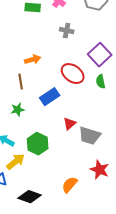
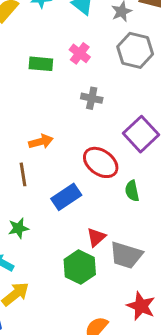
green semicircle: (101, 82) -> (132, 191), moved
green star: (18, 110) -> (18, 228), moved
green hexagon: (38, 144) -> (80, 267), moved

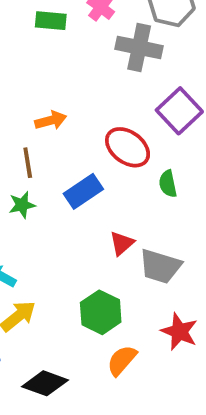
gray cross: (92, 98) -> (139, 48), moved, size x1.6
green star: (18, 228) -> (22, 205), moved
green hexagon: (80, 267) -> (101, 312), moved

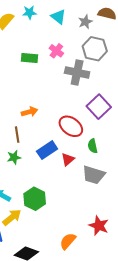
red triangle: (122, 243) -> (68, 159), moved
gray trapezoid: (160, 266) -> (94, 175), moved
green hexagon: (101, 312) -> (35, 199), moved

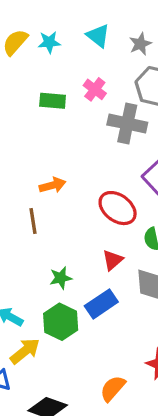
cyan star: (29, 12) -> (49, 42), moved
blue rectangle: (47, 150) -> (101, 304), moved
green star: (14, 157) -> (61, 278), moved

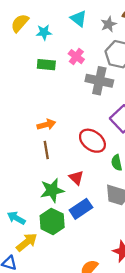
cyan star: (49, 42) -> (44, 32), moved
brown line: (33, 221) -> (46, 150), moved
red triangle: (113, 260) -> (76, 178), moved, turned -35
green star: (61, 278) -> (52, 190), size x1.5

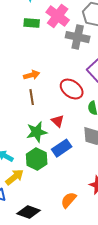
pink cross: (76, 57) -> (58, 16), size x1.6

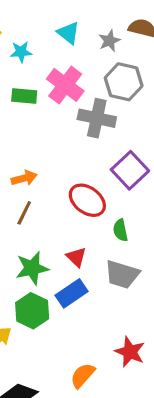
brown line: (32, 97) -> (24, 213), turned 35
red triangle: (58, 121) -> (76, 257), moved

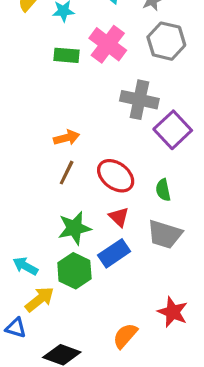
gray cross: (97, 118) -> (139, 100), moved
red ellipse: (87, 200) -> (116, 176), moved

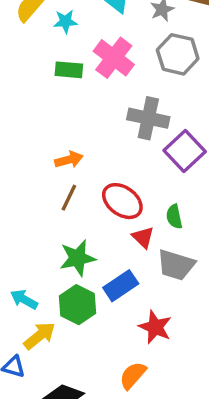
red triangle: (119, 217) -> (143, 237), moved
red star: (173, 312) -> (155, 327), moved

